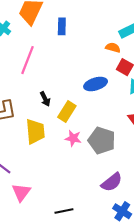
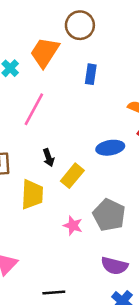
blue rectangle: (62, 26) -> (91, 74), moved
pink star: (73, 138) -> (73, 226), moved
purple semicircle: (112, 182) -> (114, 266), turned 45

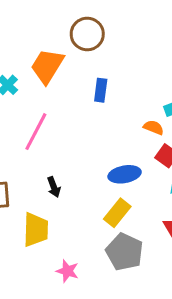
yellow rectangle: (72, 176) -> (117, 213), moved
pink star: (73, 226) -> (67, 271), moved

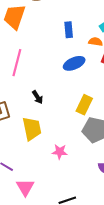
blue rectangle: (101, 90) -> (69, 30), moved
blue ellipse: (125, 174) -> (74, 63), moved

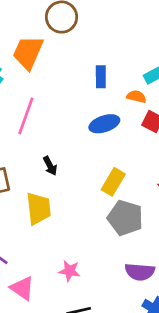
pink star: (60, 152) -> (69, 271), moved
pink triangle: (25, 187) -> (22, 288), turned -30

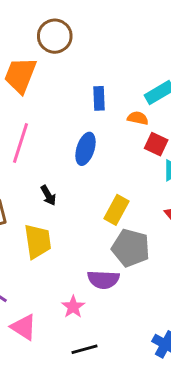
blue ellipse: (104, 124) -> (85, 149), moved, turned -52
pink star: (69, 271) -> (73, 307), turned 30
purple semicircle: (140, 272) -> (103, 280), moved

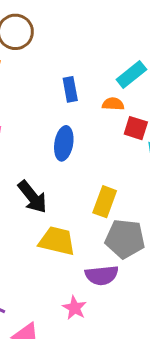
black arrow: (48, 195) -> (32, 197), size x1.6
yellow trapezoid: (38, 241) -> (57, 241), moved, turned -60

